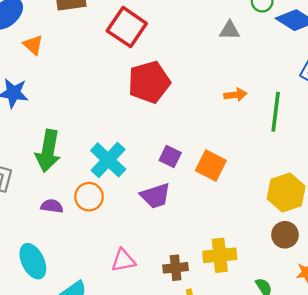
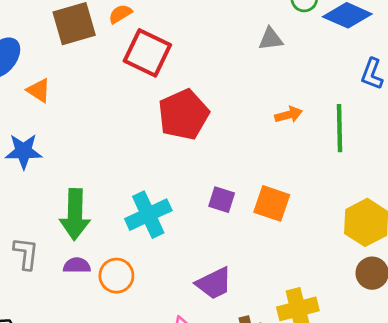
cyan cross: (108, 160) -> (148, 215), turned 30
purple trapezoid: (155, 196) -> (214, 283), moved
orange circle: (89, 197) -> (116, 276), moved
purple semicircle: (52, 206) -> (77, 265), moved

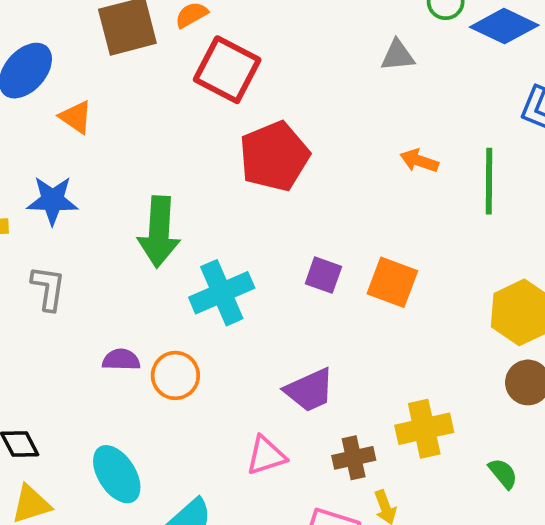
orange arrow: (289, 115) -> (419, 161), turned -148
green arrow: (75, 214) -> (159, 232), moved
gray L-shape: (26, 253) -> (48, 288), moved

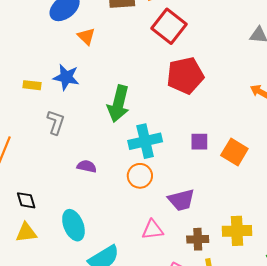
purple square: (323, 275) -> (199, 142), turned -30
orange circle: (175, 375) -> (140, 176), moved

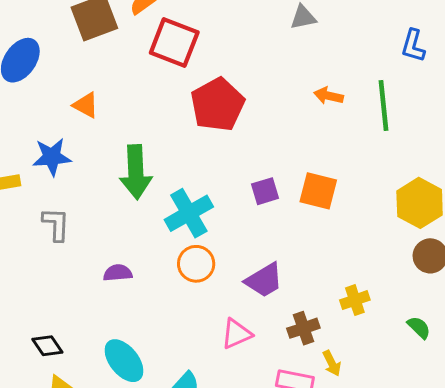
orange triangle: (86, 36) -> (86, 105), moved
yellow cross: (237, 231) -> (355, 300), size x0.7

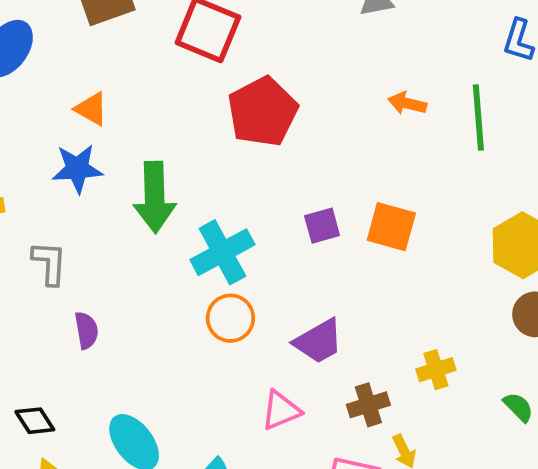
blue star: (52, 157) -> (77, 169), moved
purple semicircle: (118, 273) -> (86, 330), moved, turned 84

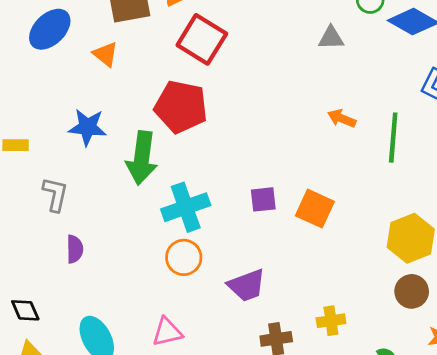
orange triangle: (91, 109) -> (105, 54), moved
red pentagon: (263, 112) -> (181, 107), moved, turned 30
pink triangle: (281, 410) -> (167, 332), moved

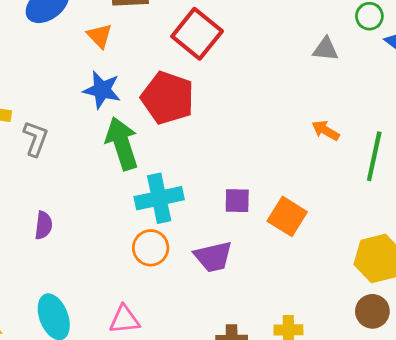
blue star: (87, 127) -> (102, 90), moved
green arrow: (142, 158) -> (122, 144), turned 147
gray L-shape: (55, 194) -> (36, 139), moved
purple trapezoid: (247, 285) -> (213, 257), moved

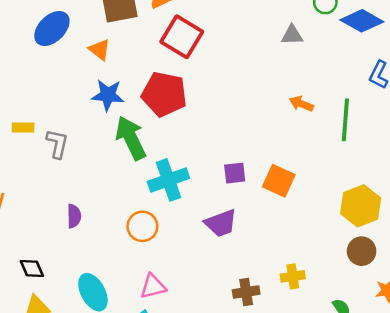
orange circle: (151, 248) -> (142, 226), moved

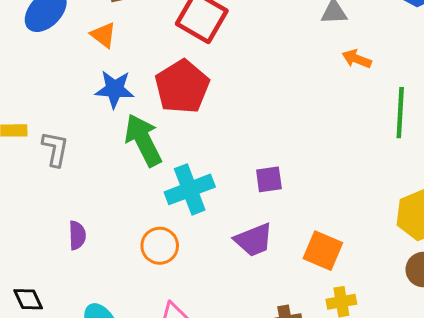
red pentagon: (164, 94) -> (182, 87), turned 30
orange arrow: (301, 104) -> (357, 59), moved
orange square: (279, 181) -> (323, 251), moved

